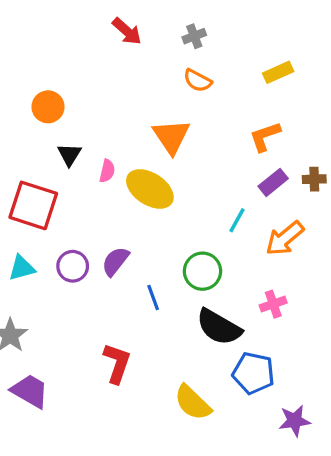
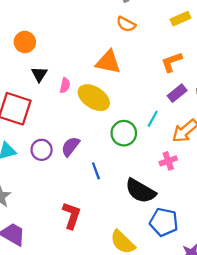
orange triangle: (171, 136) -> (108, 62), turned -44
green circle: (202, 271) -> (124, 133), moved
pink cross: (273, 304) -> (168, 161), moved

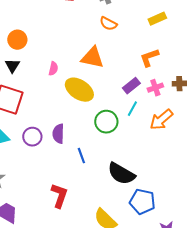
black triangle: (39, 74) -> (12, 66), moved
pink semicircle: (65, 85) -> (53, 69), moved
purple rectangle: (177, 93) -> (131, 86), moved
purple semicircle: (70, 146) -> (58, 134), turned -36
pink cross: (168, 161) -> (155, 88), moved

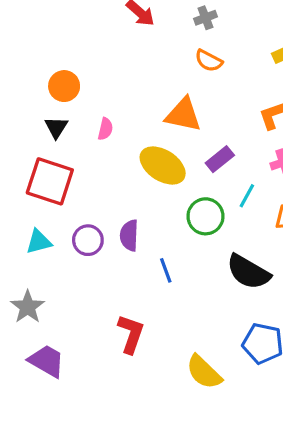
pink semicircle: (53, 69) -> (105, 129), moved
purple rectangle: (131, 86) -> (220, 159), moved
black semicircle: (121, 174) -> (248, 272), moved

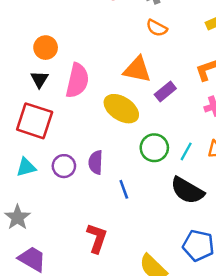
pink semicircle: (105, 129) -> (77, 81), size x2.0
purple rectangle: (220, 159) -> (165, 92), moved
cyan line: (247, 196) -> (186, 151), moved

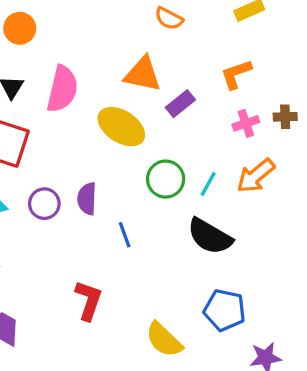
orange circle: (46, 48) -> (20, 28), moved

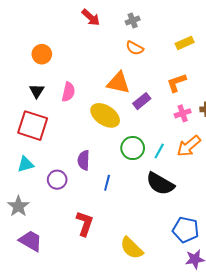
pink semicircle: (62, 89) -> (68, 92), size x0.7
purple circle: (44, 204) -> (57, 180), moved
blue line: (125, 235) -> (107, 183), turned 35
blue pentagon: (225, 310) -> (186, 230), moved

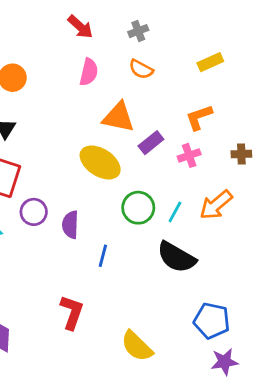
pink semicircle: (68, 92) -> (89, 72), moved
pink cross: (183, 113) -> (189, 155), moved
purple circle: (57, 180) -> (34, 212), moved

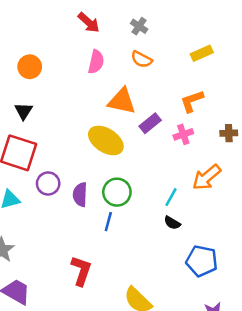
gray cross: (138, 31) -> (139, 26), turned -35
green circle: (138, 208) -> (117, 192), moved
cyan line: (175, 212) -> (171, 197), moved
black semicircle: (176, 257) -> (172, 223), size x0.5
blue pentagon: (212, 321) -> (202, 261), moved

